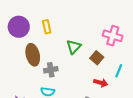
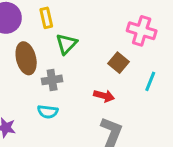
green triangle: (74, 47) -> (66, 44), moved
red arrow: (101, 83) -> (104, 96), moved

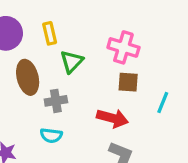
pink cross: (142, 31) -> (123, 47), moved
brown square: (118, 63) -> (128, 82), turned -36
red arrow: (104, 96) -> (112, 118), size x1.4

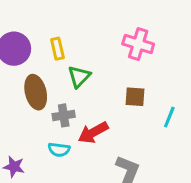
pink cross: (123, 47) -> (138, 44), moved
red arrow: (112, 118) -> (93, 133), moved, turned 136

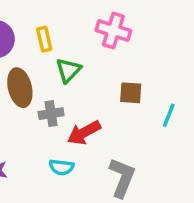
pink cross: (138, 44) -> (113, 30), moved
cyan semicircle: (59, 150) -> (61, 167), moved

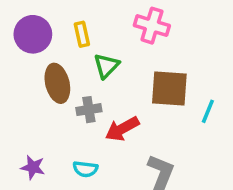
brown square: (131, 93) -> (169, 89), size x1.6
cyan semicircle: (61, 167) -> (85, 169), moved

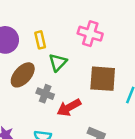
brown ellipse: (57, 83) -> (23, 75), turned 56
gray cross: (89, 110) -> (45, 94), turned 30

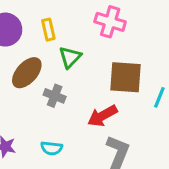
red arrow: (69, 107) -> (102, 116), moved

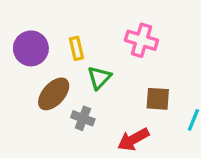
brown square: (125, 77) -> (158, 99), size x0.7

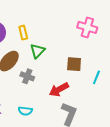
pink cross: (141, 40) -> (87, 27), moved

